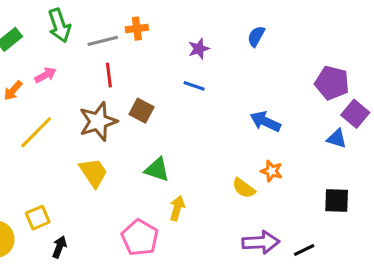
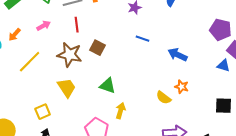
pink arrow: (45, 75) -> (44, 26), moved
blue line: (194, 86) -> (143, 39), moved
brown star: (98, 121) -> (70, 55), turned 30
yellow square: (38, 218) -> (43, 112), moved

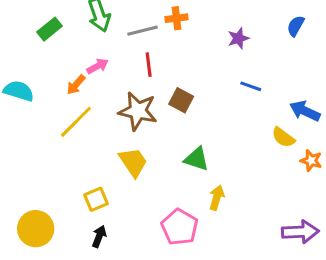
orange arrow: (15, 35) -> (76, 85), moved
yellow semicircle: (164, 98) -> (283, 137), moved

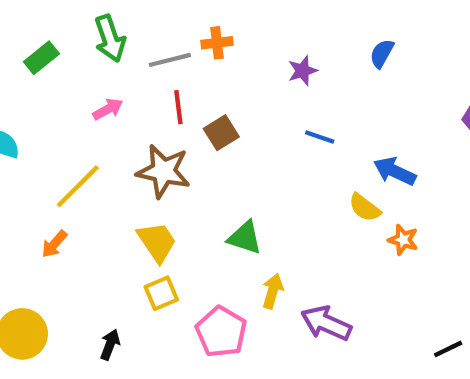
orange arrow: (76, 85) -> (54, 244), moved
brown square: (181, 100) -> (221, 133), moved, turned 30
yellow square: (96, 199) -> (161, 293), moved
purple arrow: (300, 232) -> (326, 323), moved, turned -153

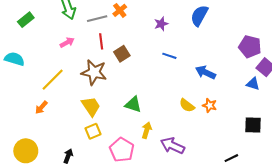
orange cross: (217, 43) -> (120, 10), turned -32
blue semicircle: (382, 54) -> (199, 16), size x1.5
green rectangle: (41, 58) -> (26, 20), moved
yellow semicircle: (365, 208) -> (187, 105), moved

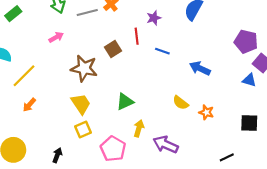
red line: (101, 41) -> (137, 36), moved
yellow line: (53, 80) -> (24, 76), moved
green triangle: (133, 104) -> (125, 102), turned -42
orange star: (210, 105) -> (206, 112), moved

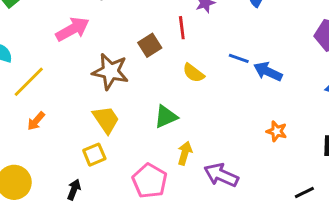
pink arrow: (56, 37) -> (72, 29), size x1.6
blue line: (162, 51) -> (239, 58), moved
yellow semicircle: (181, 103) -> (193, 73), moved
yellow square: (83, 129) -> (94, 155), moved

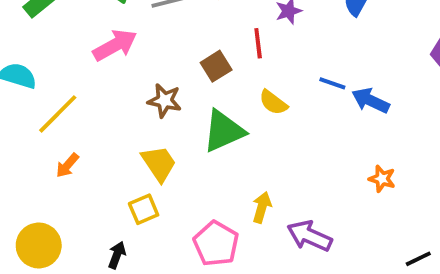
brown star: (110, 71) -> (165, 101), size x0.7
green triangle: (166, 117) -> (224, 131), moved, size x1.4

